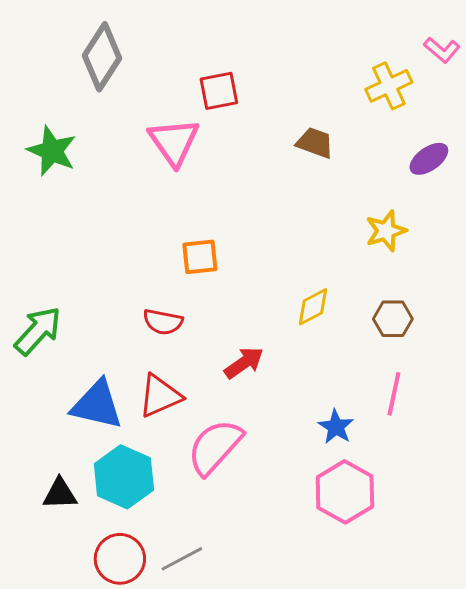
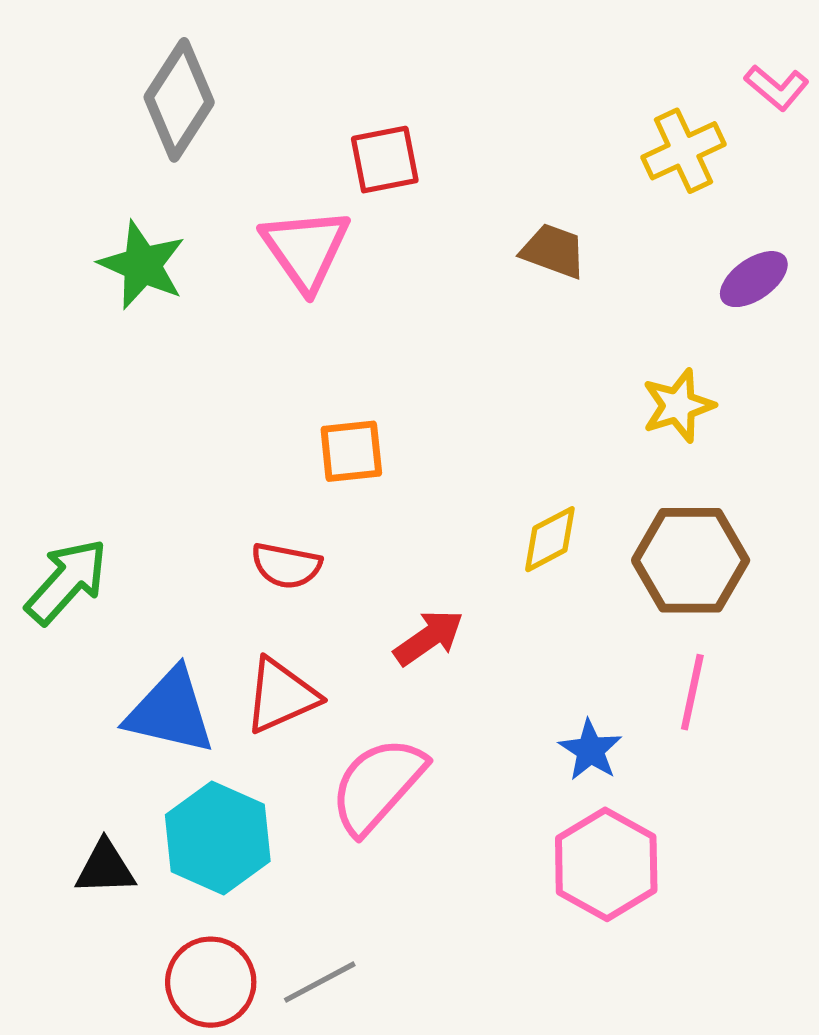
green star: (52, 151) -> (142, 265), moved
brown hexagon: (393, 319) -> (691, 560), size x1.6

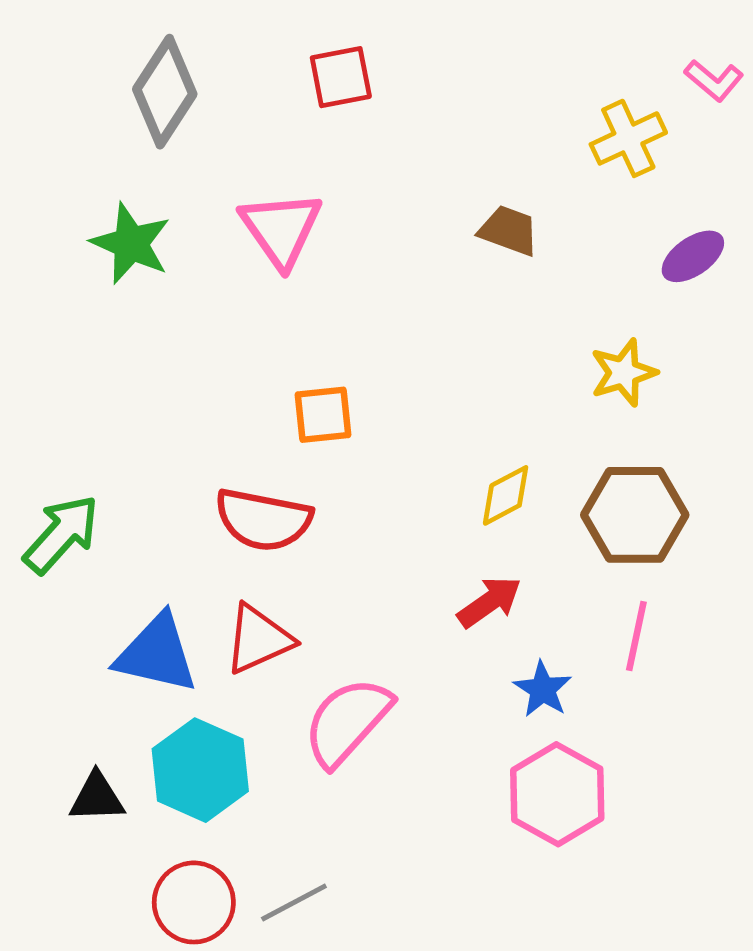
red square: (385, 160) -> (341, 77), moved
red semicircle: (286, 566) -> (263, 520), size x1.5
red arrow: (429, 638) -> (489, 602), moved

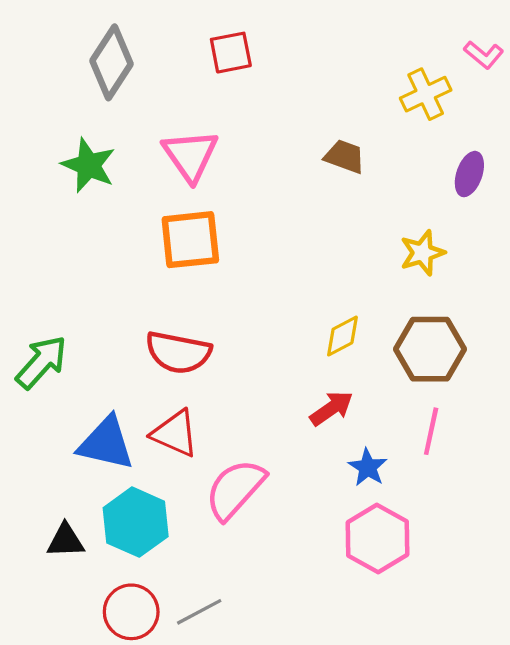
purple ellipse: (693, 256) -> (469, 174), turned -36
orange square: (323, 415) -> (190, 240), moved, size x1.5
red triangle: (258, 639) -> (175, 433), turned 48

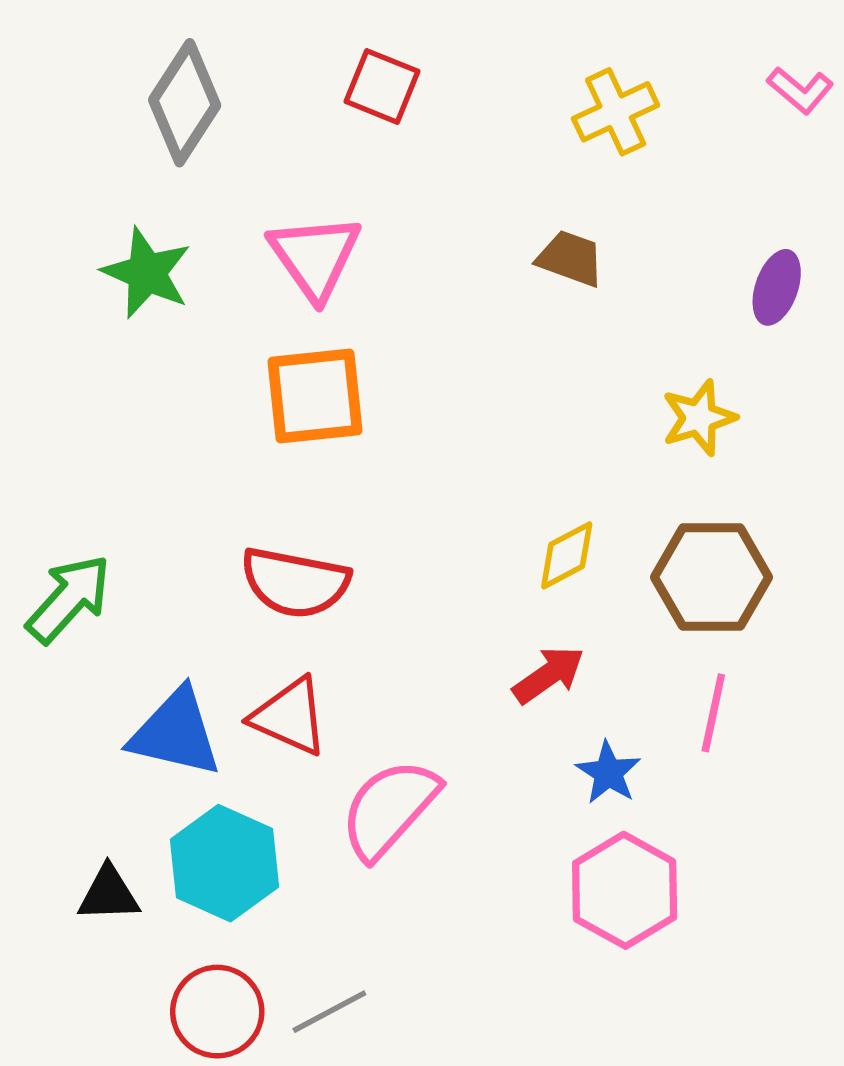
red square: (231, 53) -> (382, 86), turned 33
yellow cross: (426, 94) -> (616, 112), moved

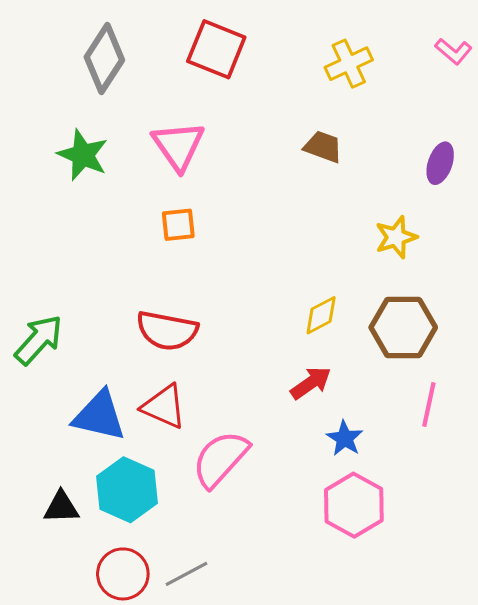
red square: (382, 86) -> (216, 49), size x1.4
orange square: (315, 396) -> (178, 225), size x0.6
pink line: (713, 713) -> (429, 405), moved

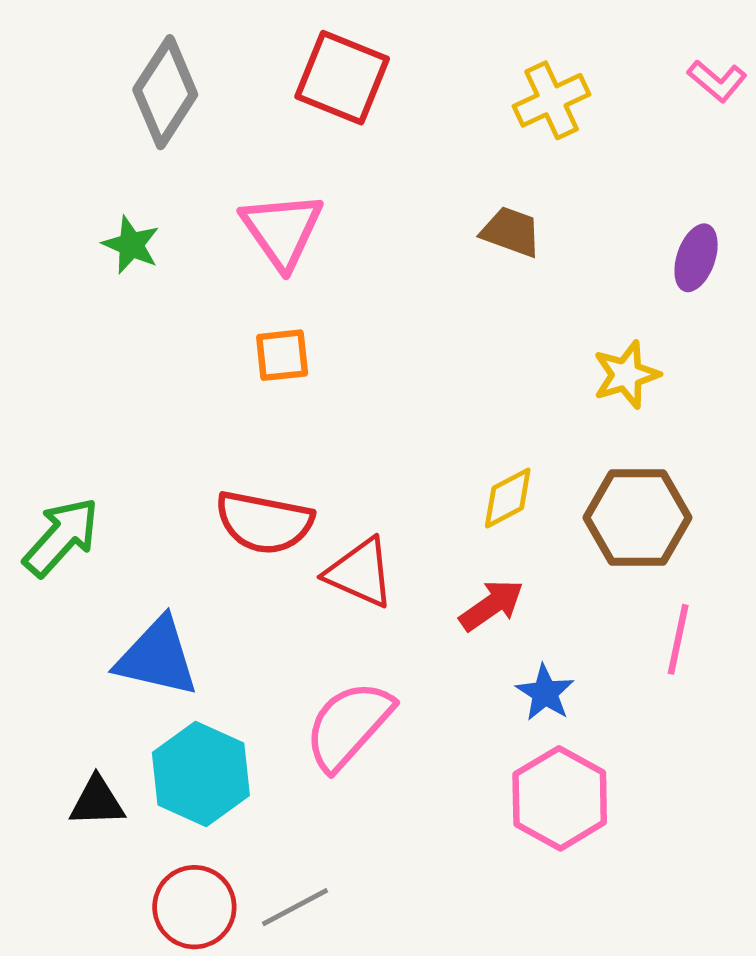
green star: (83, 155) -> (131, 245), size x0.7
red triangle: (164, 407) -> (360, 573), moved

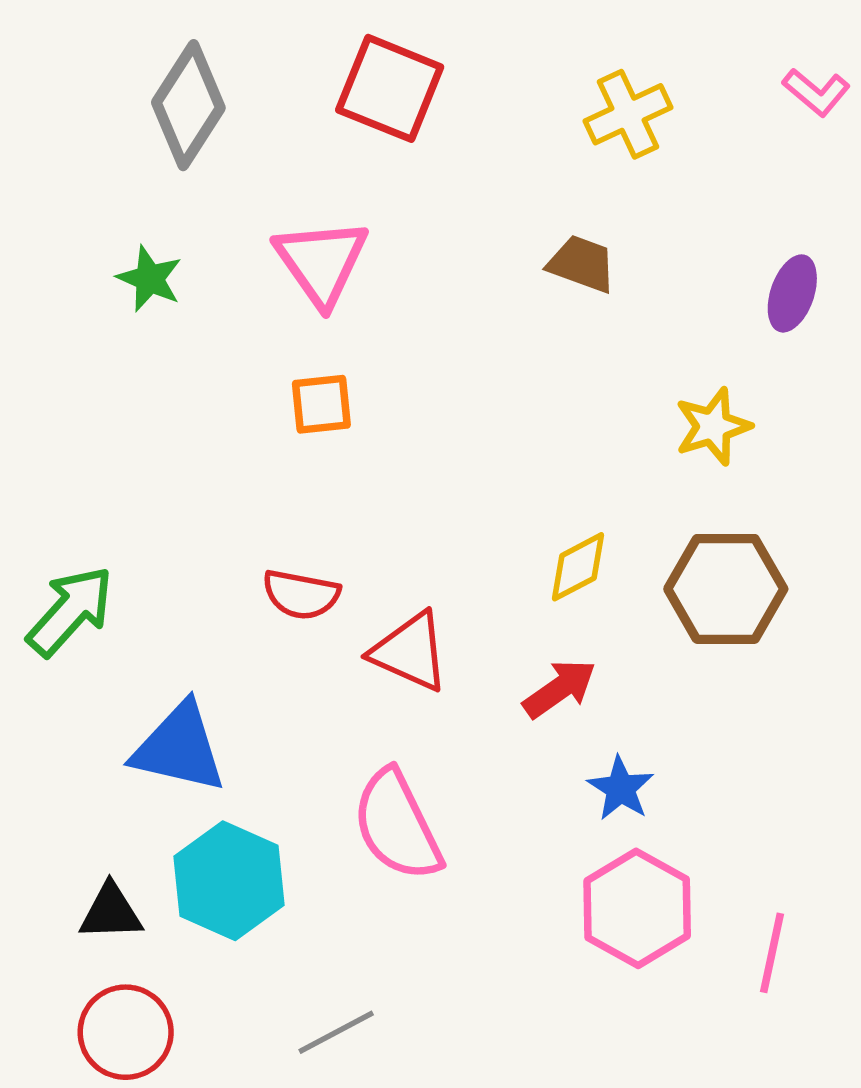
red semicircle: (264, 522) -> (301, 594), size x0.7
pink line: (678, 639) -> (772, 953), moved
pink semicircle: (349, 725) -> (397, 825), turned -68
red circle: (194, 907) -> (126, 1032), moved

